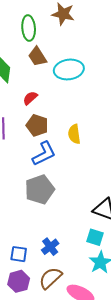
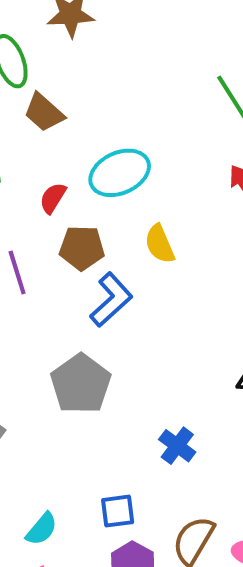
cyan ellipse: (69, 69) -> (120, 173), moved
gray pentagon: (40, 189) -> (81, 384), moved
blue cross: (50, 247) -> (177, 446), moved

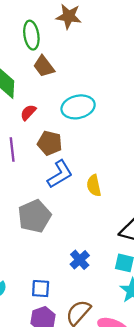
red semicircle: (53, 198) -> (28, 112), moved
yellow semicircle: (160, 244) -> (94, 186), moved

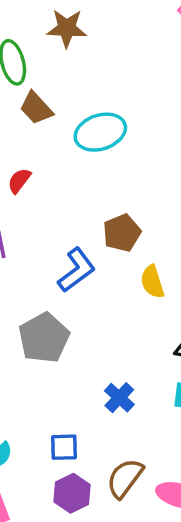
cyan ellipse: (78, 107) -> (100, 132), moved
brown pentagon: (50, 143) -> (122, 233), moved, turned -30
yellow semicircle: (94, 186) -> (152, 282), moved

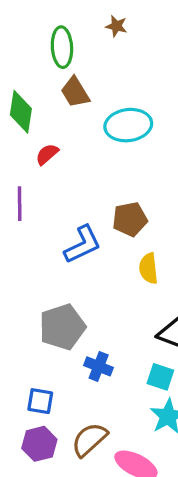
brown star: (67, 28) -> (116, 26), size x0.6
gray pentagon: (44, 338) -> (62, 327), moved
blue cross: (119, 398) -> (99, 366), turned -32

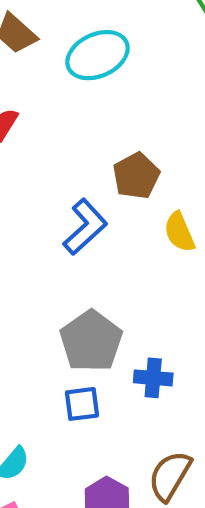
blue square: (40, 401) -> (82, 404), moved

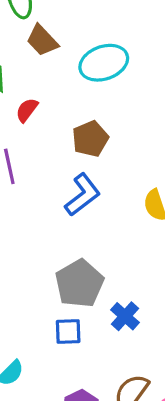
brown pentagon: (136, 176) -> (90, 139), moved
blue cross: (153, 378) -> (125, 316), turned 32

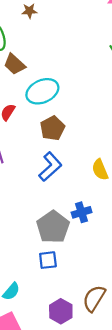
cyan ellipse: (104, 63) -> (42, 91), moved
blue cross: (125, 316) -> (82, 212), moved, turned 36

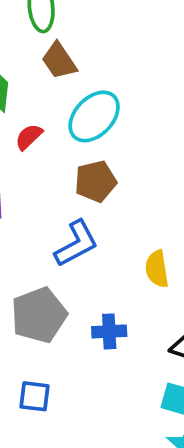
cyan ellipse: (42, 91) -> (94, 116), turned -36
gray pentagon: (53, 227) -> (39, 315), moved

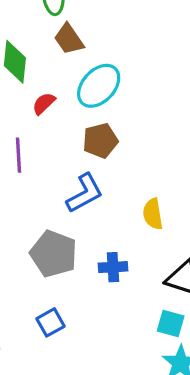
gray pentagon: (39, 315) -> (54, 254), turned -30
blue square: (34, 396) -> (50, 322), turned -36

